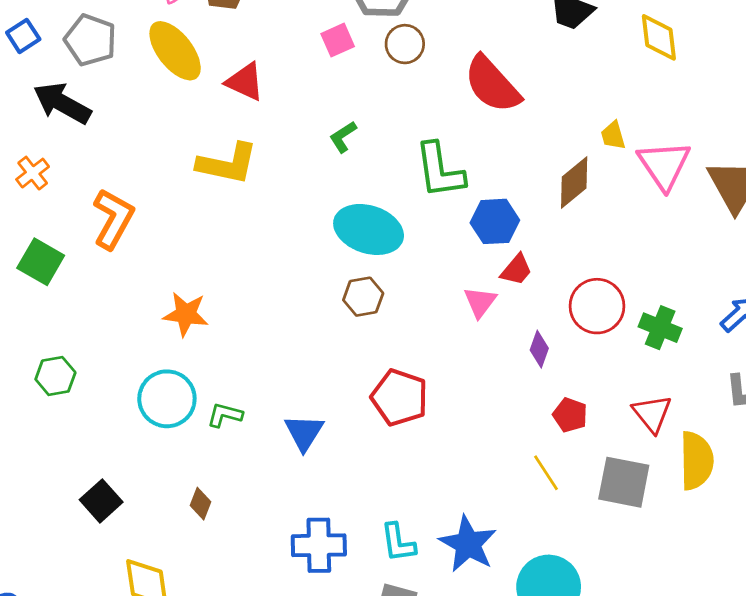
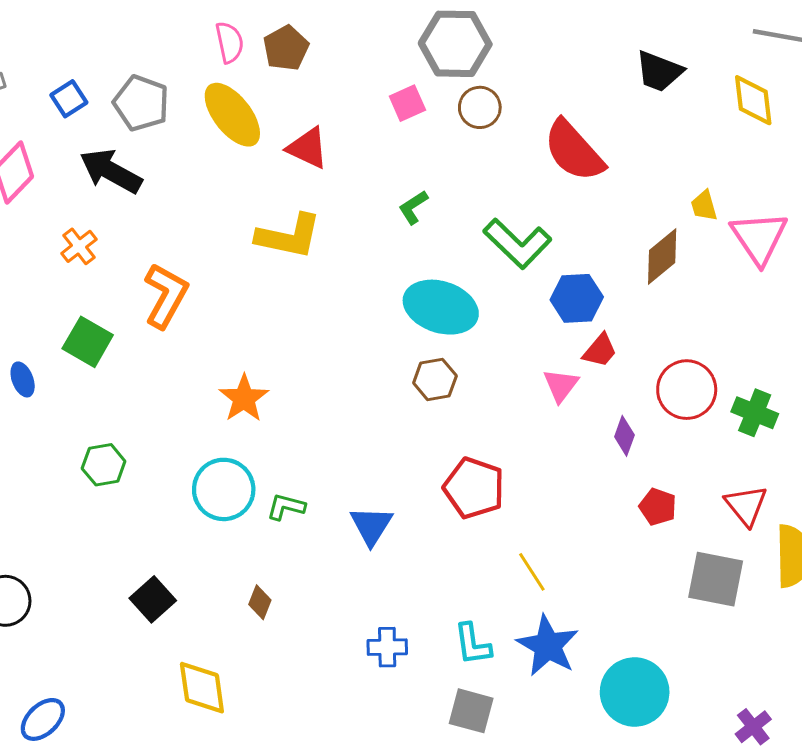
green L-shape: (440, 170) -> (517, 243), turned -38
orange star: (186, 314) -> (244, 398), turned 30
yellow line: (546, 473) -> (532, 572), moved
blue cross: (319, 545) -> (387, 647), size x0.7

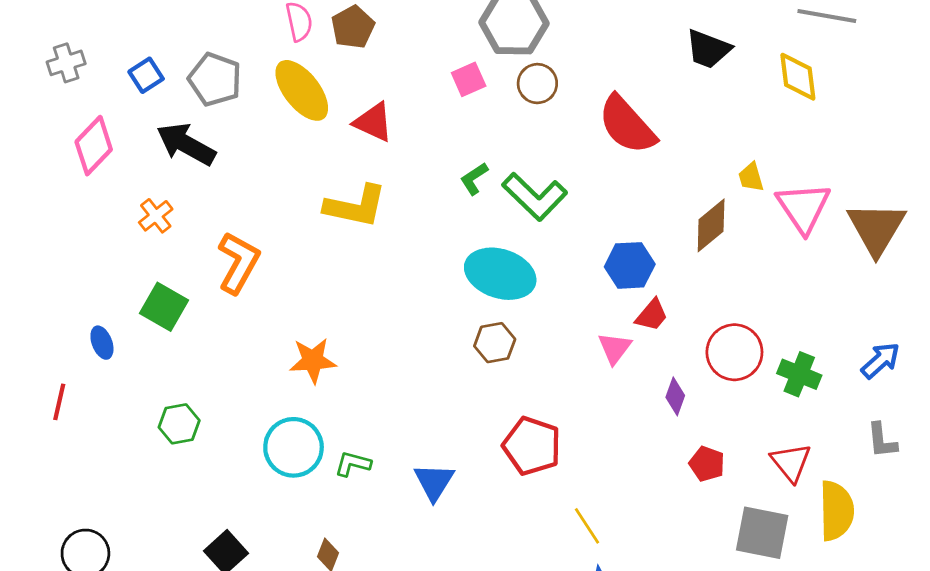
green L-shape: (517, 243) -> (535, 197), moved
orange star: (244, 398) -> (313, 361), turned 30

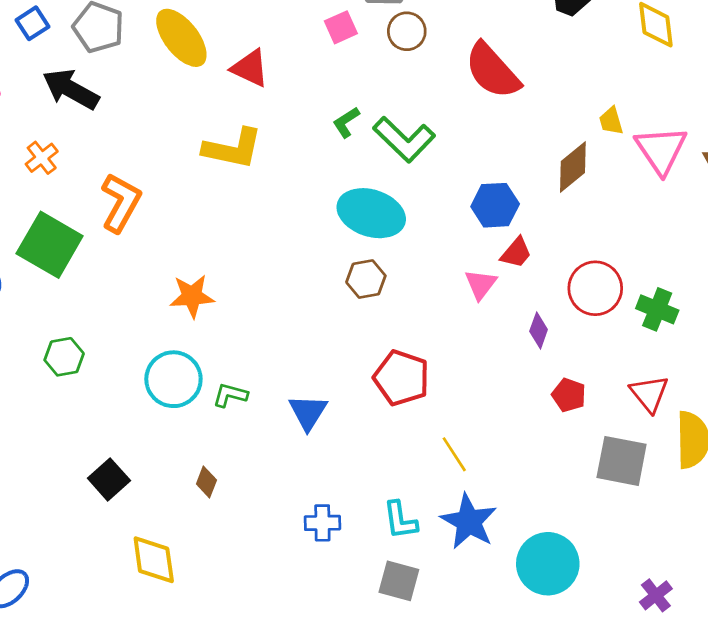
green square: (164, 307) -> (50, 245), size x1.4

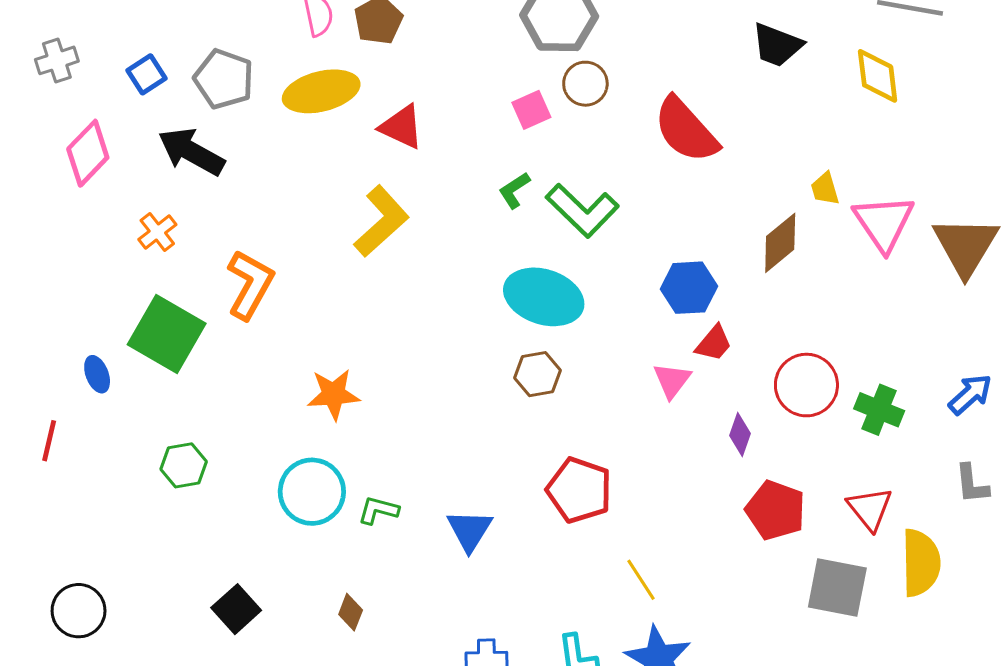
pink square: (341, 27) -> (531, 110), moved
yellow ellipse: (181, 38) -> (321, 91), turned -66
yellow L-shape: (233, 149) -> (381, 221), turned -54
red pentagon: (569, 395) -> (776, 510), size x1.5

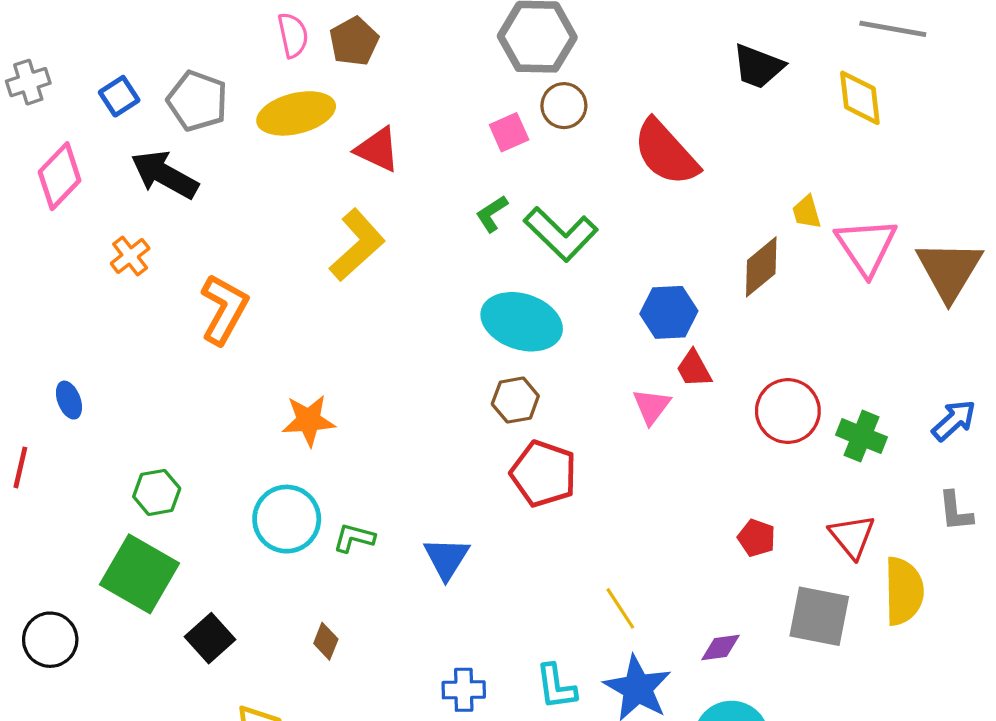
green square: (167, 334) -> (139, 574), moved
red trapezoid: (714, 343) -> (694, 369), turned 111
purple diamond: (740, 434) -> (721, 648), moved, turned 63
red pentagon: (579, 490) -> (544, 474), moved
red pentagon: (776, 510) -> (757, 538), size x0.6

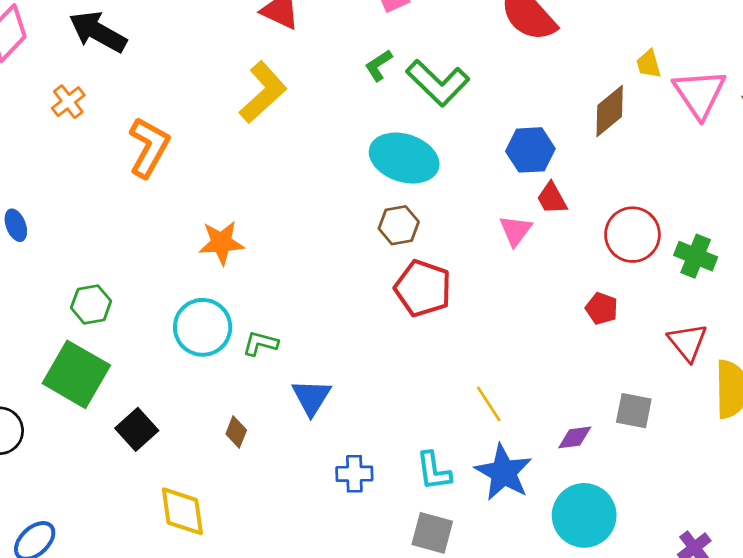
red pentagon: (757, 538) -> (602, 309), moved
blue triangle: (446, 558) -> (311, 397), moved
gray square: (819, 616) -> (634, 411), moved, size x0.7

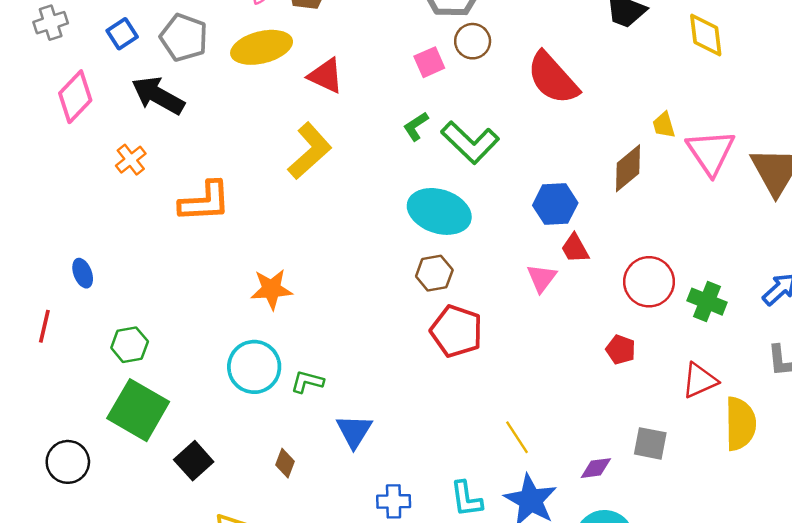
orange L-shape: (149, 147) -> (205, 202), turned 58
green hexagon: (91, 304) -> (130, 345), moved
red triangle: (688, 342) -> (700, 380), turned 45

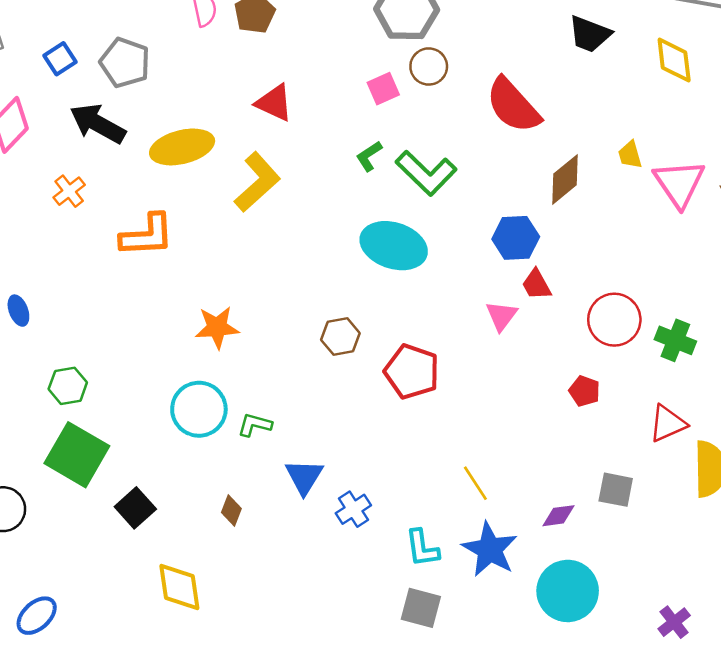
yellow ellipse: (262, 47) -> (182, 147), moved
brown diamond: (628, 168) -> (565, 179), moved
brown hexagon: (434, 273) -> (340, 337), moved
blue cross: (394, 501) -> (353, 509), moved, turned -32

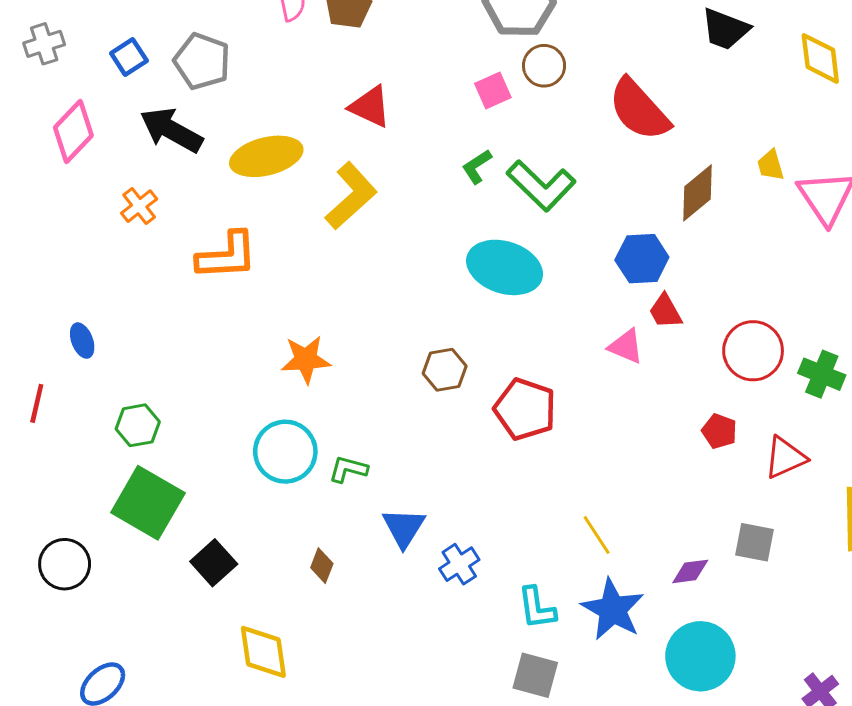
pink triangle: (501, 316) -> (626, 346), turned -44
red triangle: (668, 423) -> (785, 457), moved

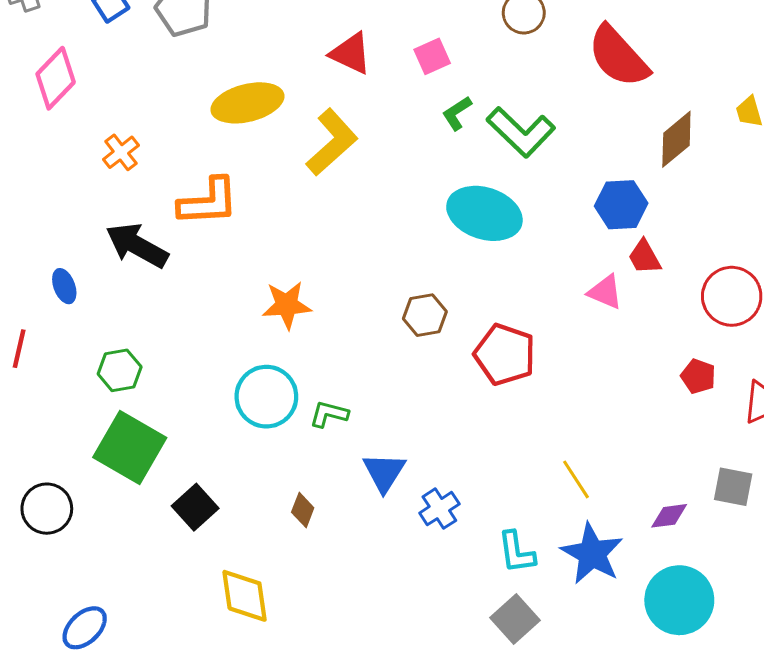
pink square: (493, 91) -> (432, 56), moved
black arrow: (171, 130) -> (137, 245), moved
gray square: (535, 675) -> (515, 619), turned 33

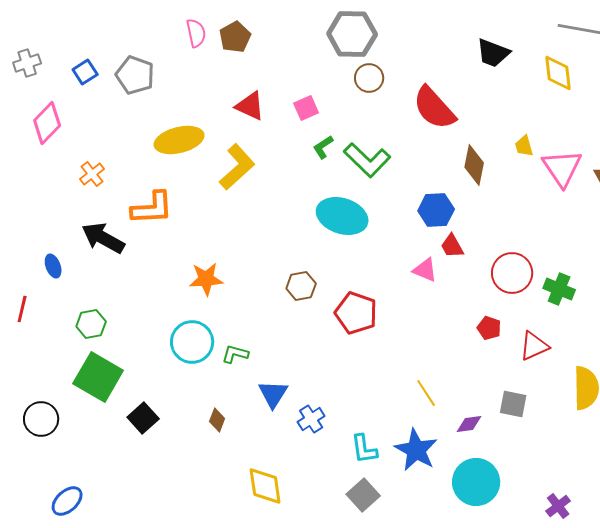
brown diamond: (676, 139) -> (474, 165), turned -39
yellow line: (576, 479) -> (426, 393), moved
yellow diamond: (245, 596) -> (265, 486), moved

